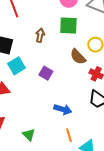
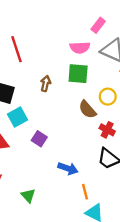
purple square: (46, 73) -> (39, 139), moved
orange line: (69, 135) -> (85, 192), moved

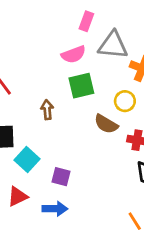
blue arrow: (68, 168) -> (55, 209), moved

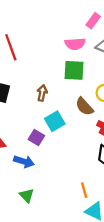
brown arrow: (47, 110) -> (42, 93), moved
cyan square: (27, 160) -> (55, 121), moved

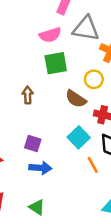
cyan square: (55, 121) -> (79, 137), moved
blue arrow: (24, 161) -> (40, 168), moved
orange line: (84, 190) -> (93, 165), moved

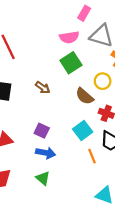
green square: (56, 63) -> (71, 63), turned -30
brown arrow: (28, 95) -> (43, 88), turned 120
green triangle: (37, 207) -> (43, 178), moved

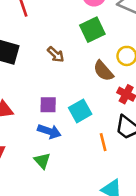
cyan square: (83, 130) -> (80, 111), moved
purple square: (42, 131) -> (48, 105), turned -32

